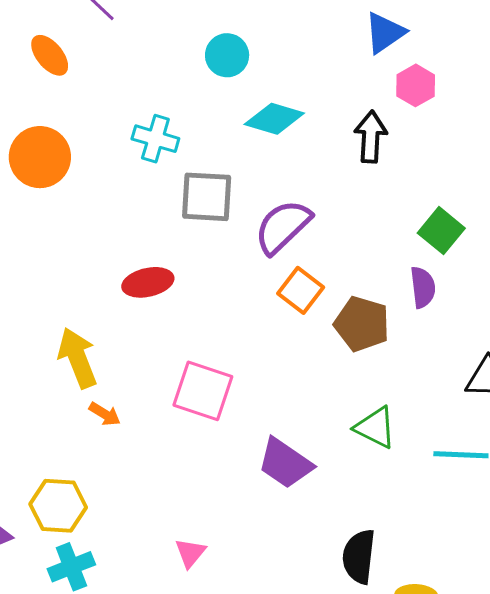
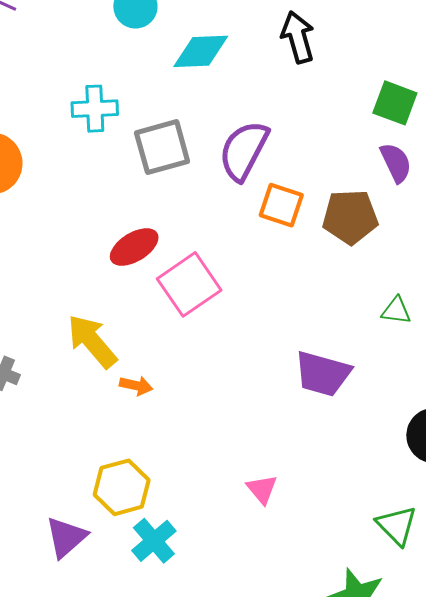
pink square: (203, 391) -> (189, 284), moved, turned -34
green triangle: (375, 427) -> (396, 311), size x0.7

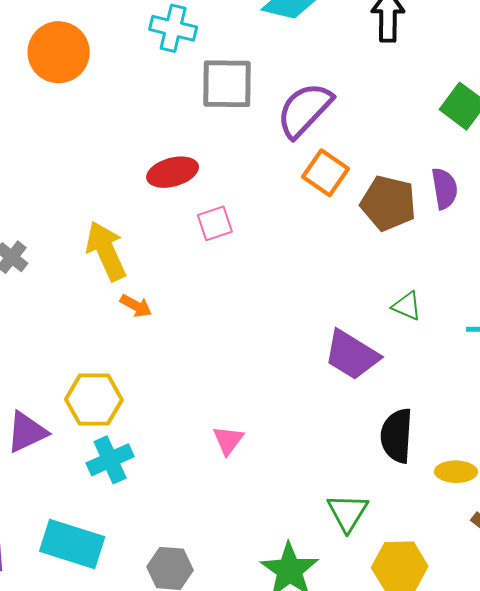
purple semicircle: (396, 163) -> (444, 188), moved
pink square: (189, 284) -> (215, 223), size x0.6
purple trapezoid: (323, 374) -> (352, 355), moved

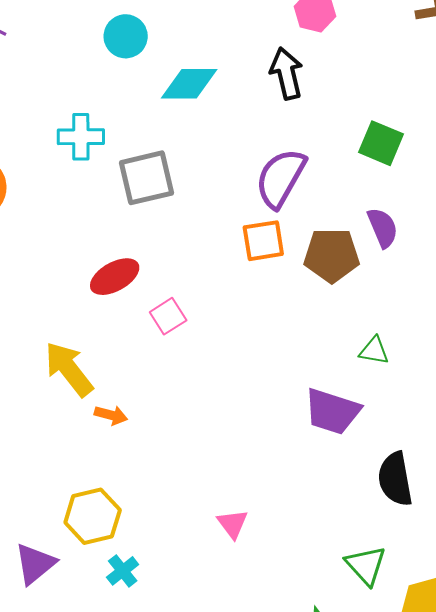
purple semicircle: (305, 110) -> (281, 178), moved
orange square: (325, 173) -> (263, 241), turned -30
cyan cross: (110, 460) -> (123, 571), size x0.7

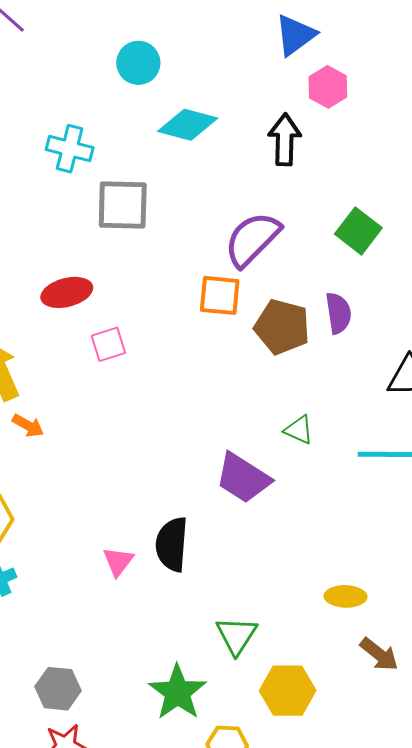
black semicircle: (395, 479) -> (172, 544), moved

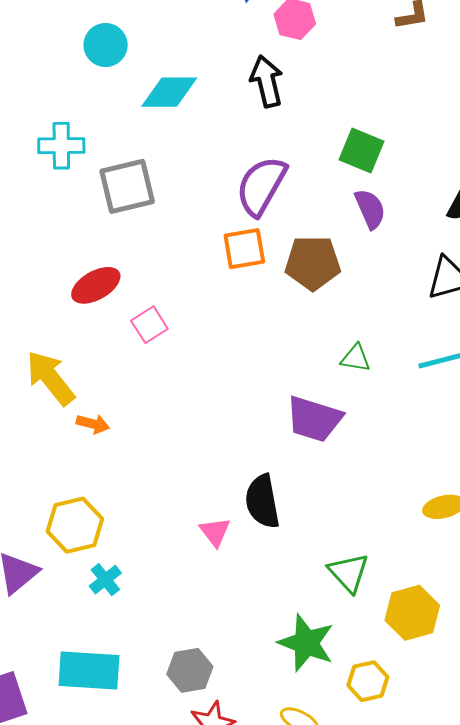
purple semicircle: (338, 313) -> (370, 209), moved

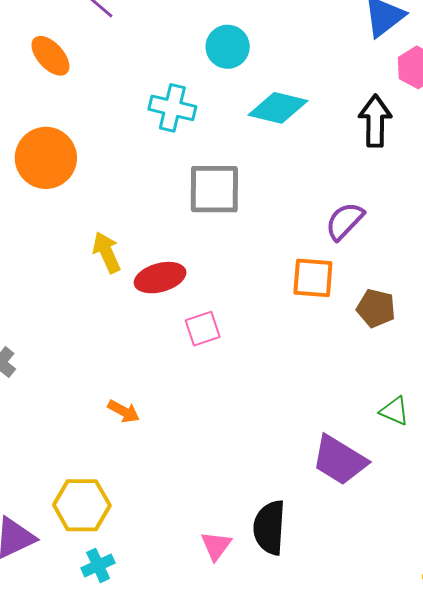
cyan cross: (61, 146) -> (172, 108), moved
purple semicircle: (261, 186) -> (345, 221), size x0.7
brown pentagon: (313, 263) -> (376, 308), size x0.7
yellow arrow: (51, 378) -> (107, 252), moved, size x0.7

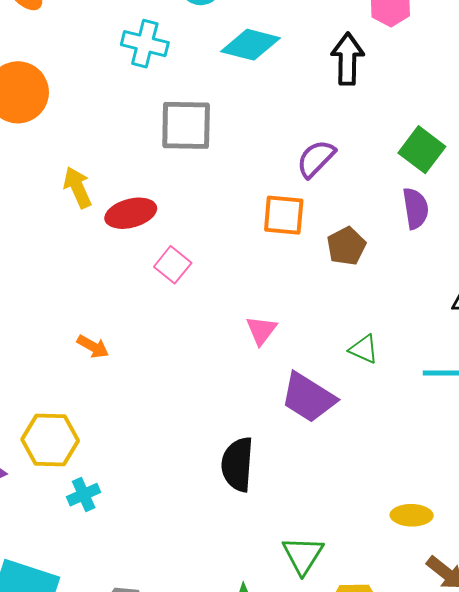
brown pentagon: (376, 308) -> (346, 246), turned 30
pink square: (203, 329) -> (173, 265), turned -33
pink triangle: (216, 546) -> (261, 330), moved
cyan cross: (98, 565) -> (84, 495), moved

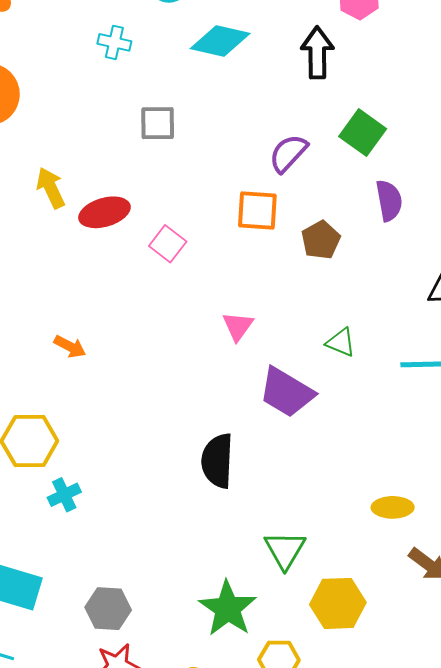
cyan cross: (145, 44) -> (114, 42), size x0.7
gray square: (186, 125) -> (158, 123), size x0.7
green square: (422, 150) -> (363, 133), moved
pink square: (173, 265) -> (168, 244), moved

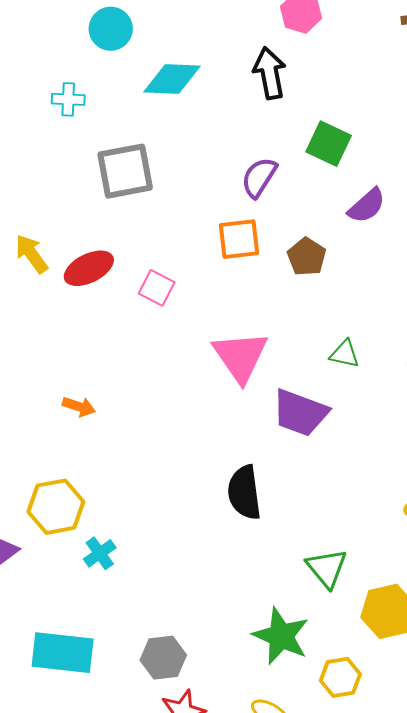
gray square: (158, 123) -> (125, 171), size x1.5
purple semicircle: (389, 201) -> (367, 206), turned 69
pink triangle: (238, 326) -> (240, 356), size x1.8

